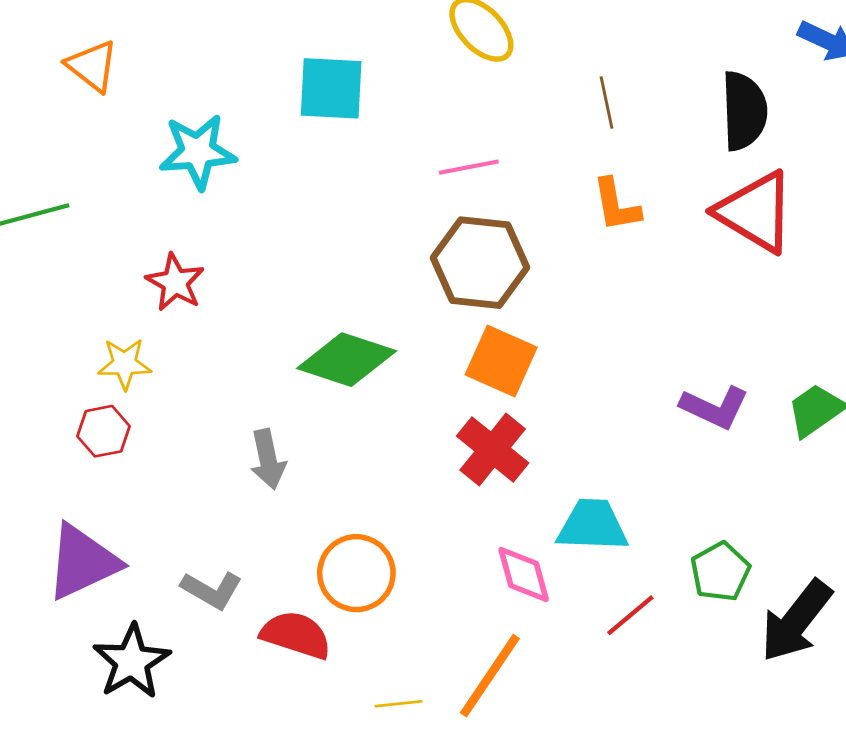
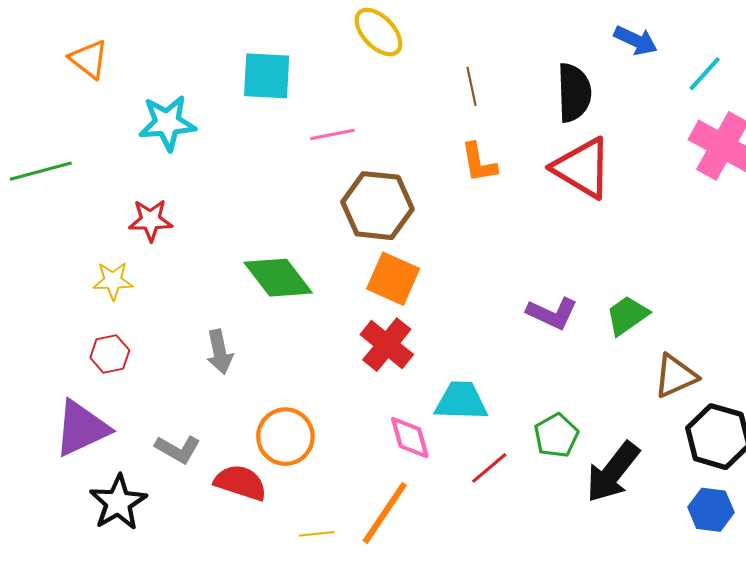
pink line: (469, 167) -> (332, 134), moved
red star: (175, 282) -> (151, 220), turned -30
green diamond: (347, 360) -> (278, 278), turned 34
red hexagon: (104, 431) -> (110, 354), moved

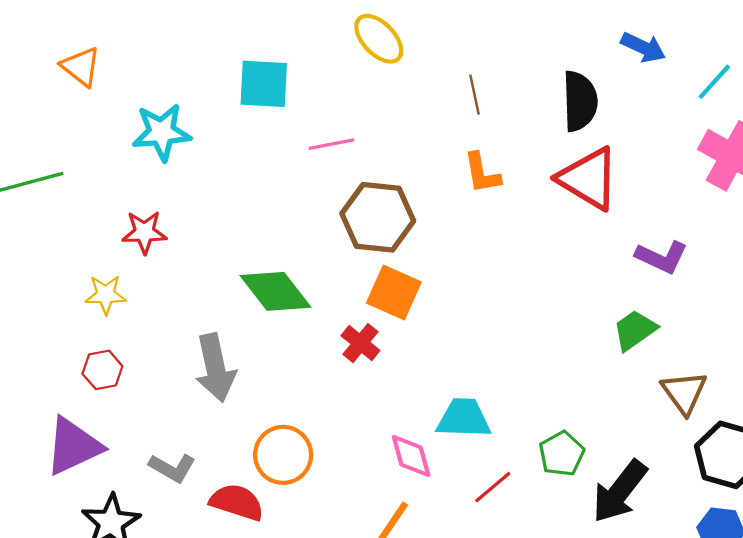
purple L-shape: (552, 313) -> (662, 257), moved
red cross: (387, 345) -> (360, 343), moved, size x0.7
gray arrow: (220, 352) -> (215, 368), size x1.5
brown triangle: (675, 376) -> (684, 392), turned -42

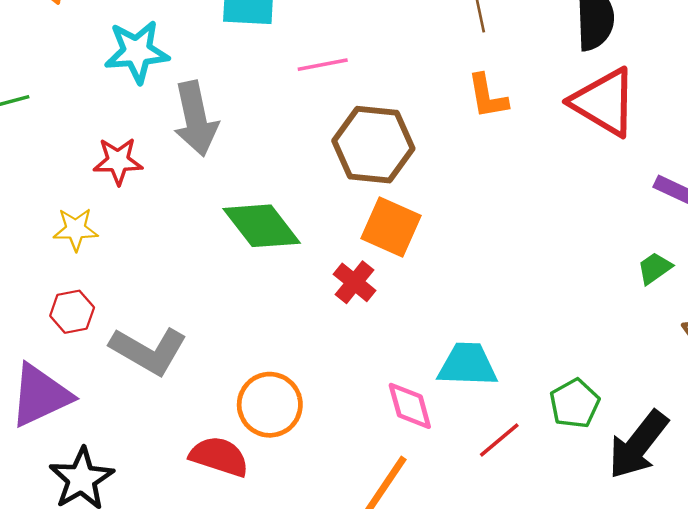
green trapezoid: (635, 330) -> (655, 268), size x0.7
gray arrow: (215, 368) -> (196, 119), moved
gray L-shape: (172, 468) -> (149, 351), moved, size x1.5

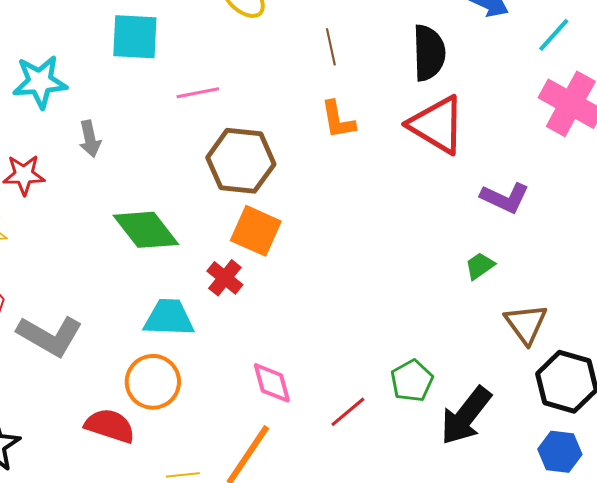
gray arrow: (196, 119) -> (90, 139), size x0.6
cyan trapezoid: (467, 365) -> (169, 318), moved

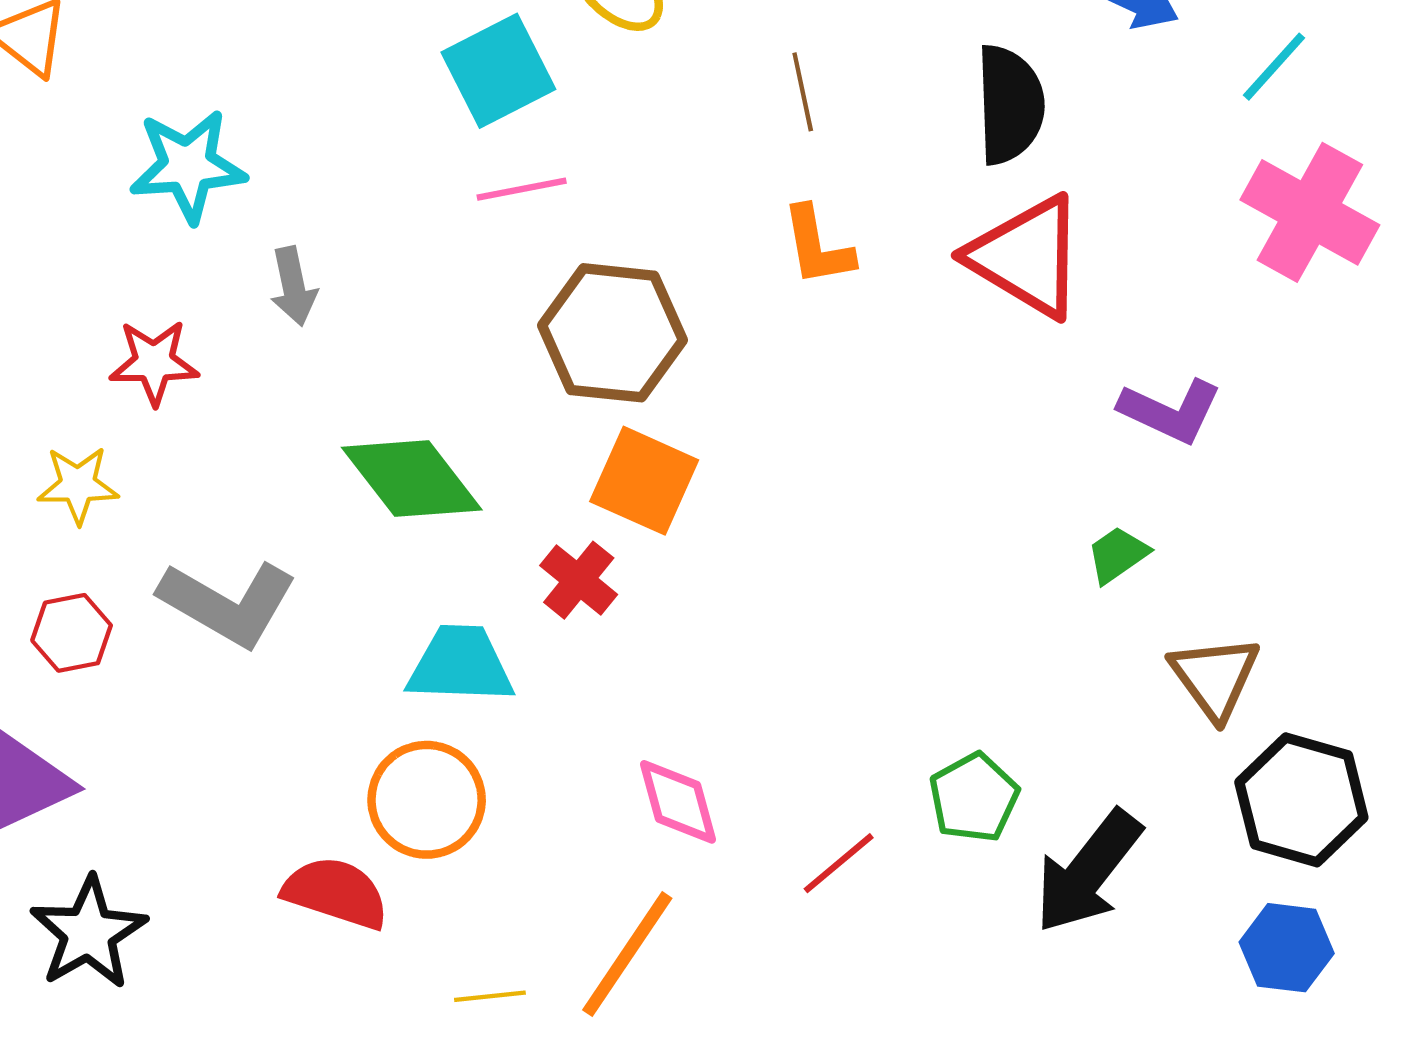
cyan square: (135, 37) -> (498, 71), moved, turned -30
gray L-shape: (50, 336) -> (228, 603), moved

